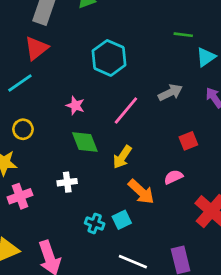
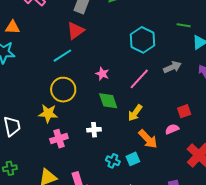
cyan hexagon: (109, 58) -> (142, 40), moved
yellow circle: (23, 129) -> (63, 90), size x1.6
red square: (188, 141) -> (184, 111), moved

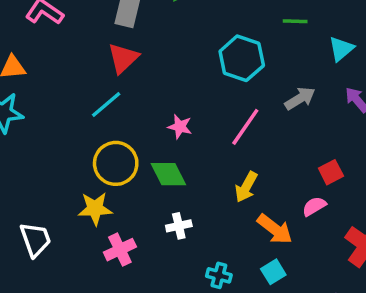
green line: (184, 25) -> (295, 21), moved
green diamond: (108, 101) -> (168, 174), moved
cyan square: (133, 159) -> (273, 272), moved

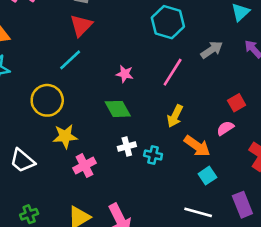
yellow circle: (116, 163) -> (47, 100), moved
white trapezoid: (35, 239) -> (22, 161), turned 152
cyan square: (273, 272) -> (207, 176), moved
cyan cross: (219, 275) -> (153, 155), moved

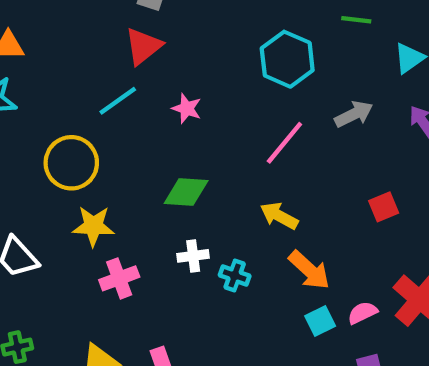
pink star: (125, 74) -> (187, 109), moved
green diamond: (118, 109) -> (186, 192), turned -64
yellow arrow: (175, 116) -> (279, 216), turned 85
pink semicircle: (225, 128) -> (363, 313), moved

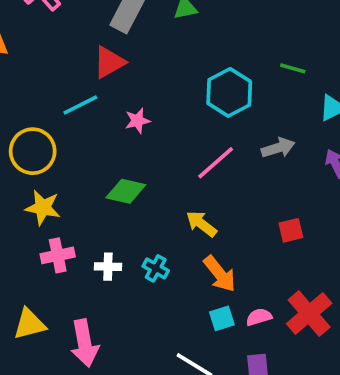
pink star: (187, 109) -> (138, 121), turned 30
white cross: (193, 256) -> (108, 267), moved

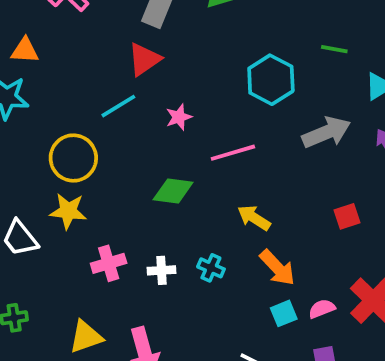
gray arrow: (278, 148) -> (326, 132), size x1.4
pink line: (216, 163) -> (233, 153), moved, turned 30
yellow star: (43, 208) -> (68, 211), moved

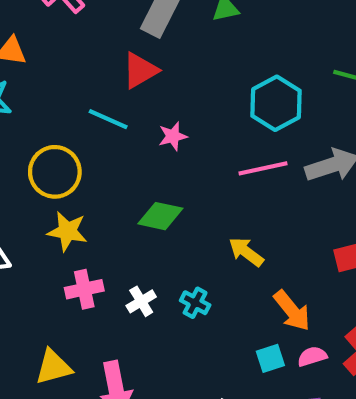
cyan line: (118, 106) -> (108, 119), turned 51
pink line: (233, 153) -> (263, 168), moved
yellow star: (68, 211) -> (67, 231), moved
orange arrow: (277, 268) -> (292, 311), moved
white cross: (162, 270) -> (141, 301), turned -32

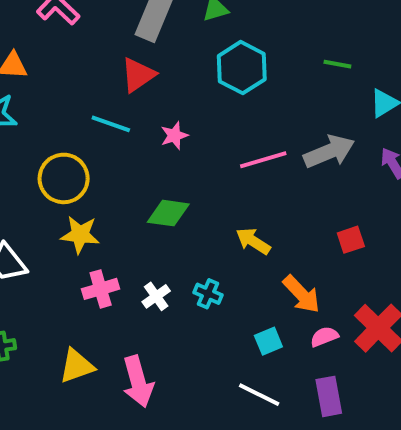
cyan hexagon: (276, 103) -> (242, 68), moved
cyan square: (270, 358) -> (268, 341), moved

